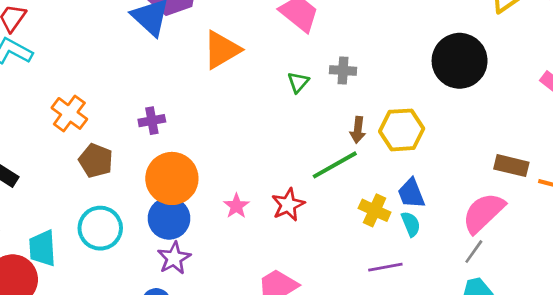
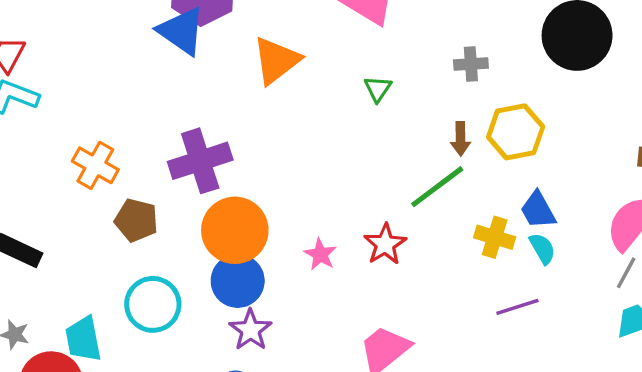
gray cross: (343, 70) -> (471, 64), moved
purple cross: (152, 121) -> (200, 161), size x1.8

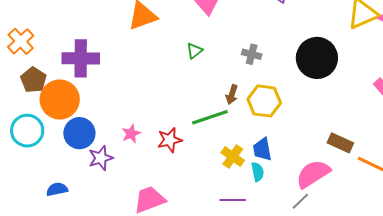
orange circle: (235, 230) -> (60, 99), moved
purple star: (250, 330) -> (101, 158), moved

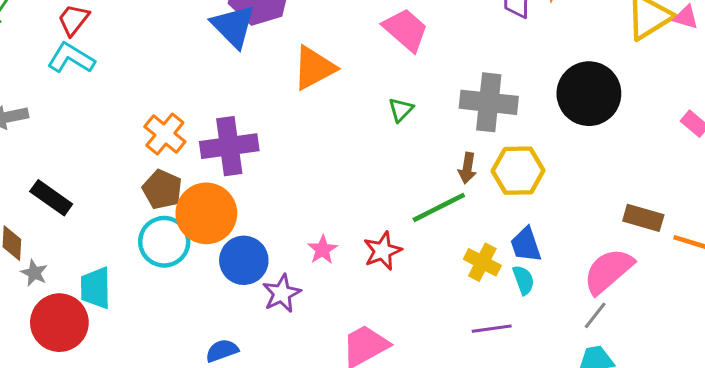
orange cross: (21, 41) -> (165, 134), moved
gray cross: (252, 54) -> (489, 102), size x1.8
cyan circle: (27, 131) -> (164, 242), moved

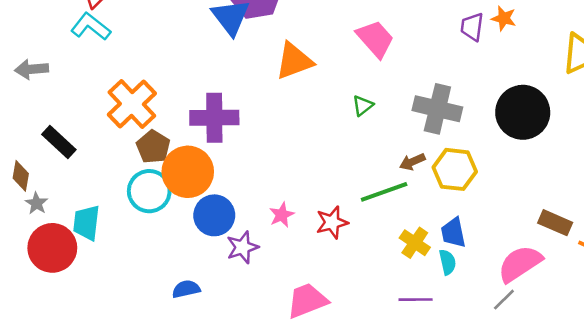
orange cross: (165, 134) -> (132, 104), moved, size x1.4
brown arrow: (467, 168) -> (412, 162), turned 50

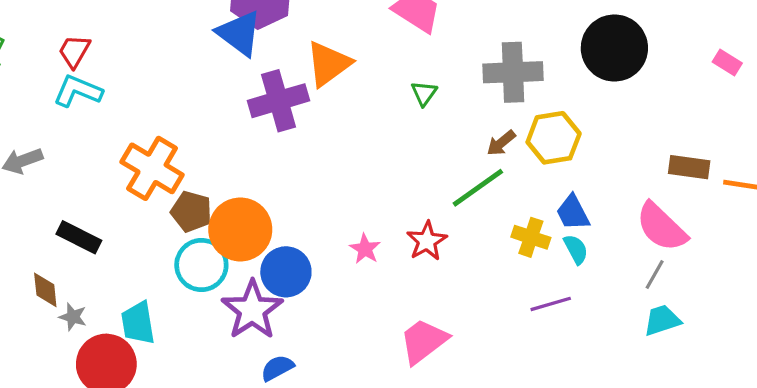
purple cross: (214, 118) -> (278, 101), moved
purple star: (242, 247) -> (252, 310), moved, size x1.5
pink semicircle: (520, 264) -> (661, 227), turned -87

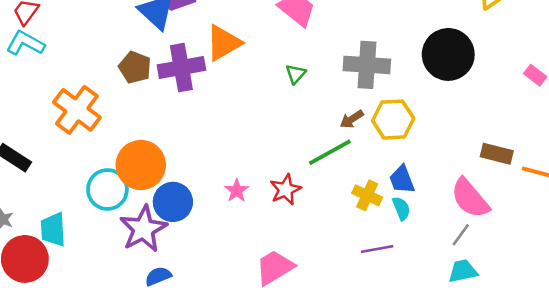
brown pentagon: (191, 212) -> (135, 67), moved

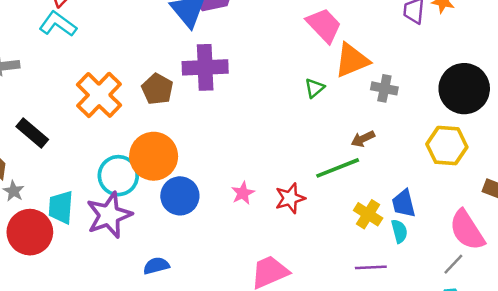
orange triangle: (224, 43) -> (352, 60), moved
gray cross: (367, 65) -> (384, 88), size x0.6
brown pentagon: (135, 67) -> (157, 89), moved
yellow hexagon: (393, 120) -> (447, 146), moved
purple star: (143, 229) -> (109, 215), moved

